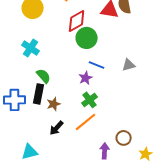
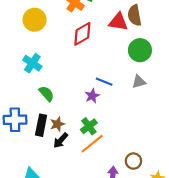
green circle: (87, 38) -> (140, 50), moved
black rectangle: (39, 94) -> (41, 125), moved
green cross: (90, 100) -> (89, 126), moved
black arrow: (57, 128) -> (61, 140), moved

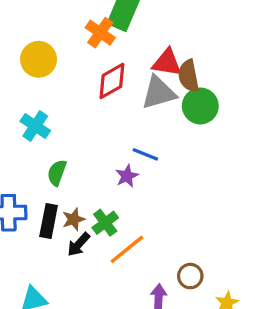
brown semicircle: (135, 15) -> (189, 76), moved
gray triangle: (139, 82) -> (159, 93), moved, size x1.6
green semicircle: (46, 94) -> (57, 173), turned -119
green cross: (89, 126) -> (105, 223), moved

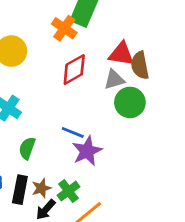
gray triangle: (159, 93) -> (114, 80), size x0.7
green circle: (200, 106) -> (130, 102), moved
blue line: (145, 154) -> (73, 132), moved
purple star: (127, 176) -> (87, 151), size x1.5

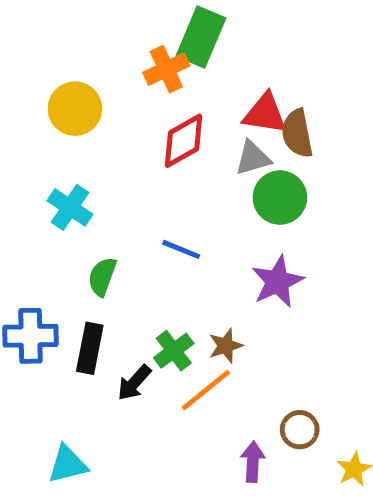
orange cross: (64, 28) -> (166, 69), turned 30
purple star: (87, 151) -> (277, 281), moved
brown star: (41, 188) -> (226, 346), moved

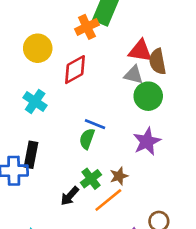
red diamond: (184, 141) -> (75, 70), moved
gray triangle: (253, 158) -> (134, 75), turned 30
green semicircle: (102, 277) -> (87, 139), moved
black rectangle: (90, 348) -> (31, 155), moved

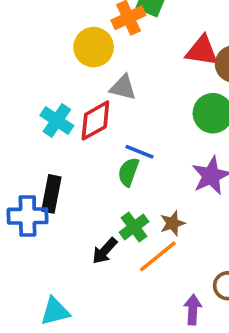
yellow circle: (38, 48) -> (94, 47), moved
red diamond: (75, 70) -> (95, 121), moved
gray triangle: (134, 75) -> (123, 87), moved

